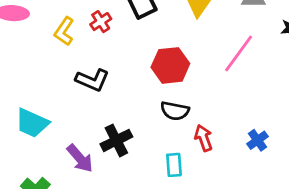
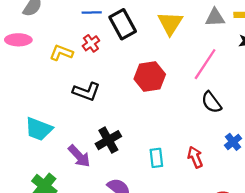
yellow L-shape: (64, 31) -> (61, 53), turned 80
black semicircle: (175, 111) -> (211, 102), moved, turned 45
red arrow: (204, 138) -> (195, 157), moved
blue cross: (257, 140) -> (233, 142), moved

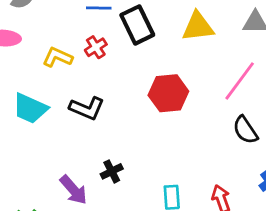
yellow triangle: (170, 23) -> (198, 27), turned 48
cyan trapezoid: (39, 129) -> (30, 109), moved
black cross: (108, 140) -> (112, 171), size x0.7

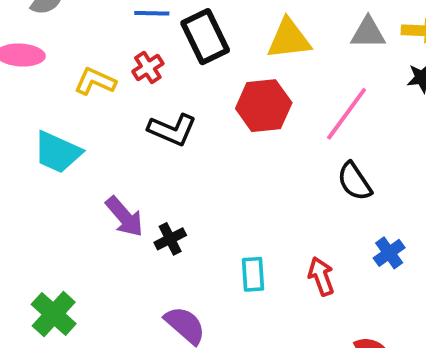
red hexagon: (168, 93) -> (264, 106), moved
black L-shape: (87, 108) -> (172, 130), moved
purple arrow: (74, 190) -> (124, 217), moved

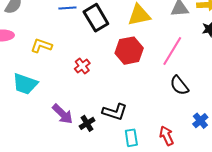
red cross: (148, 67) -> (82, 66), moved
black L-shape: (172, 130) -> (115, 112), moved

